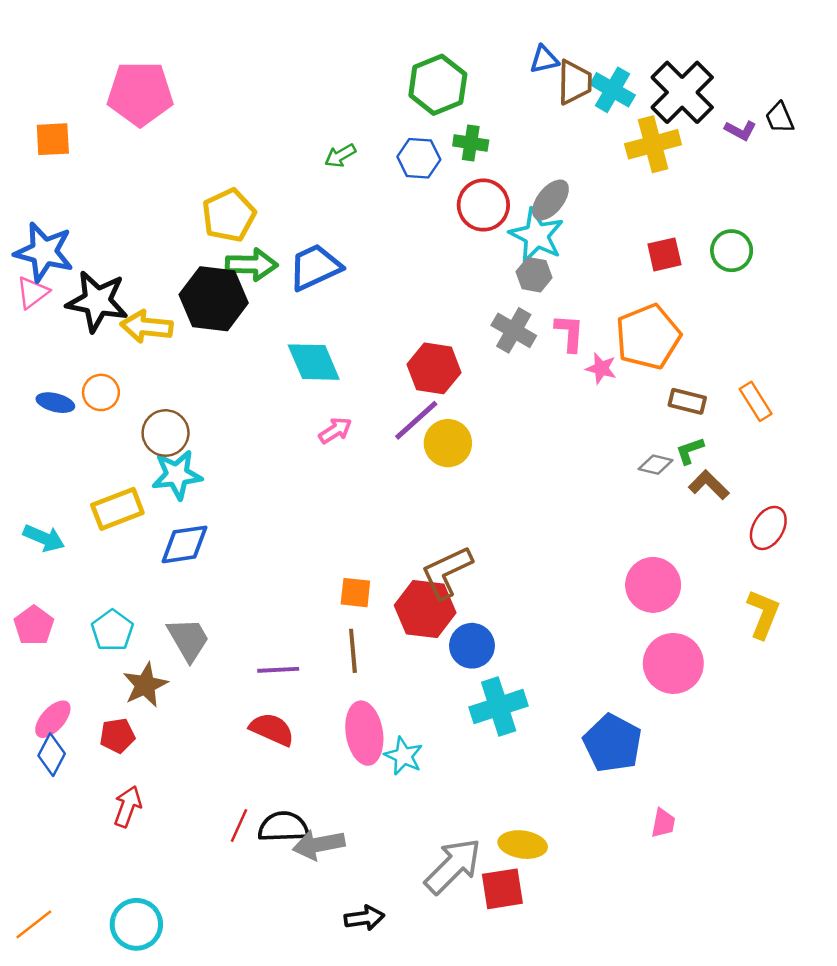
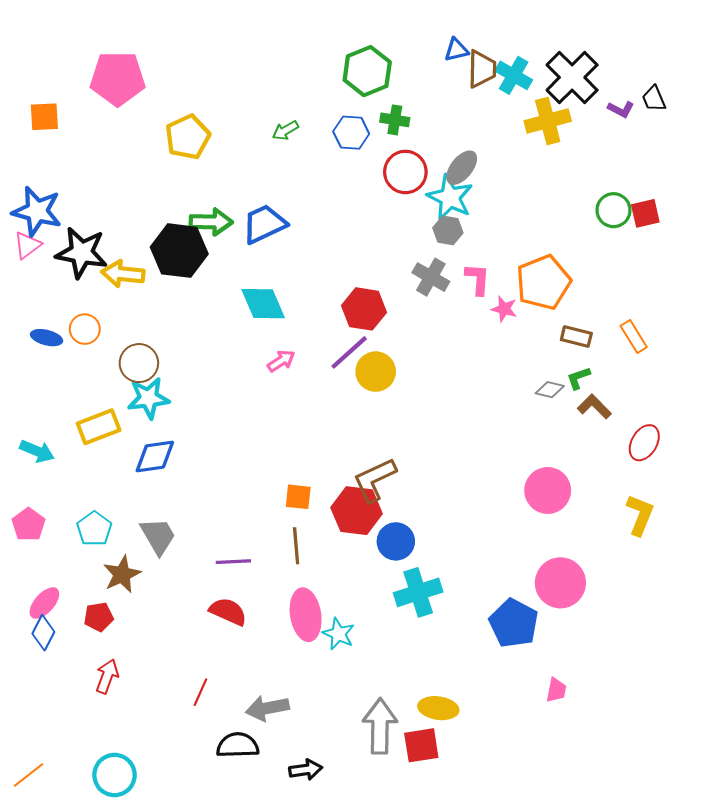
yellow pentagon: (229, 215) -> (188, 137), moved
red square: (664, 254) -> (645, 213), moved
pink circle: (673, 663) -> (560, 583), moved
black semicircle: (283, 827) -> (238, 745), moved
gray arrow: (453, 866) -> (380, 726), turned -44

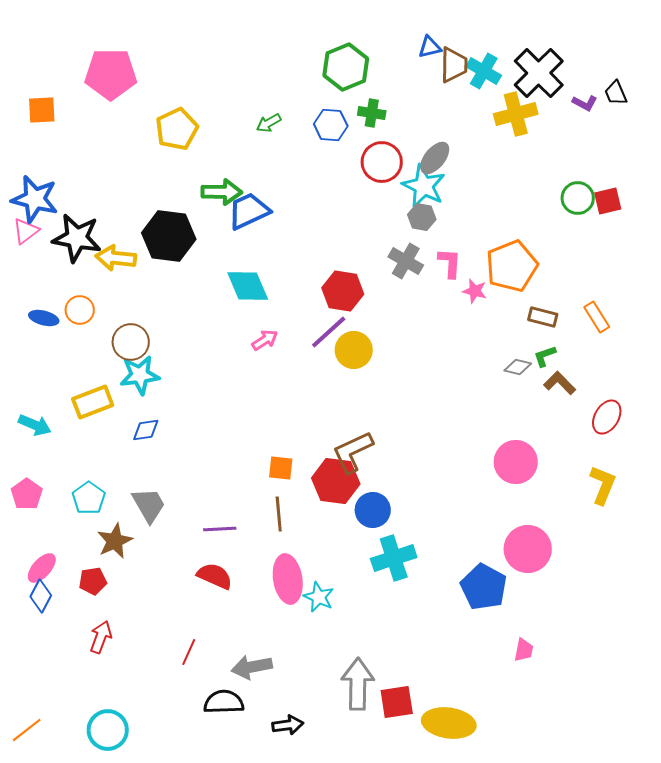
green arrow: (211, 222) -> (222, 192), moved
blue diamond: (155, 456) -> (146, 430), size x0.7
yellow ellipse: (438, 708) -> (449, 723), moved, size x1.4

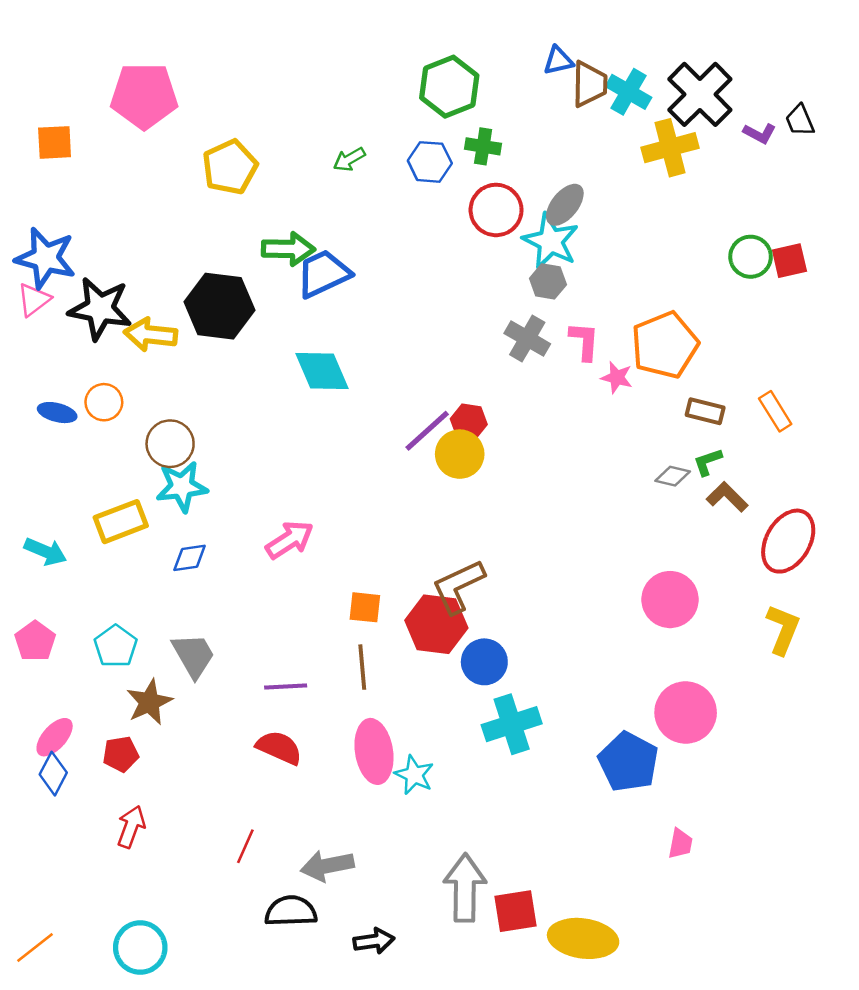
red hexagon: (343, 291) -> (469, 422), moved, size x0.7
pink arrow: (265, 340) -> (290, 540), moved, size x1.4
red ellipse: (607, 417) -> (788, 541), size x1.4

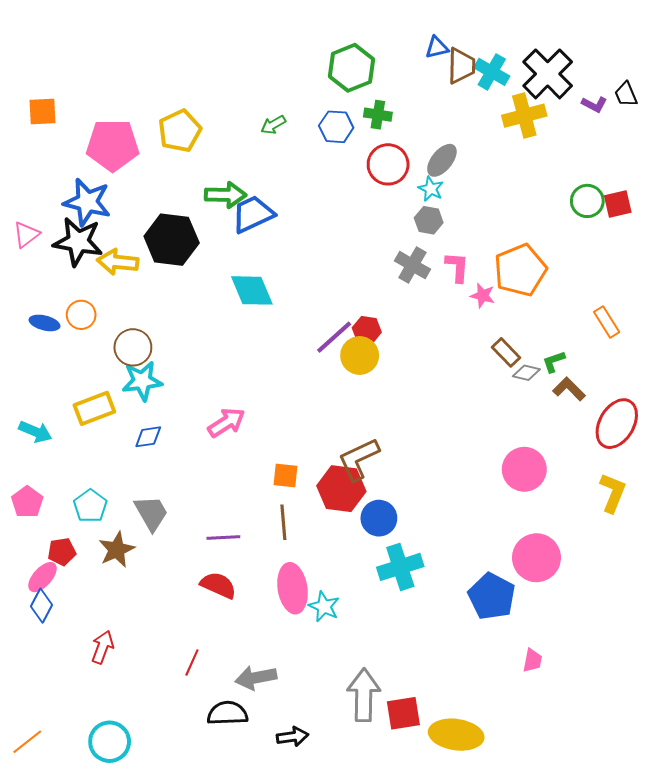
pink pentagon: (144, 96) -> (113, 145), moved
cyan star: (551, 241) -> (431, 189), size x0.6
blue star: (45, 258) -> (87, 202), moved
brown rectangle: (705, 411) -> (506, 352), moved, turned 32
red pentagon: (121, 754) -> (62, 552), moved

